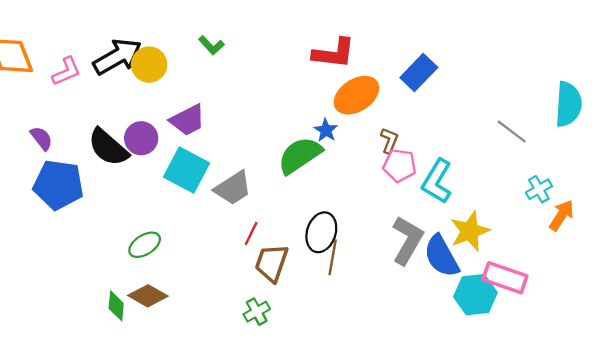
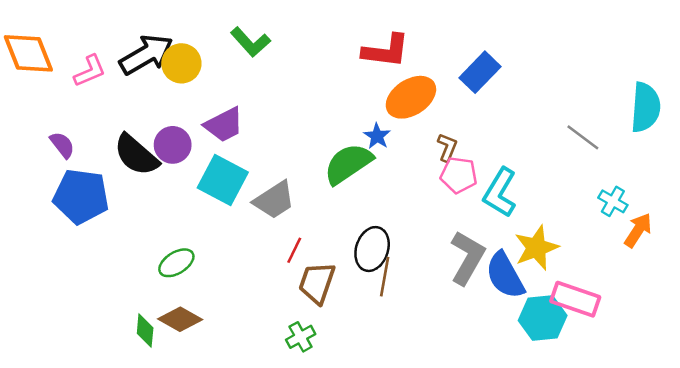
green L-shape: (211, 45) -> (250, 42), size x1.4
cyan cross: (539, 189) -> (613, 201), turned -30

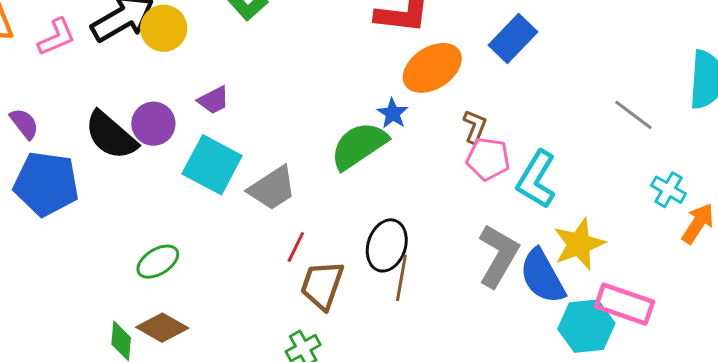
purple trapezoid: (224, 125) -> (214, 100), size x0.7

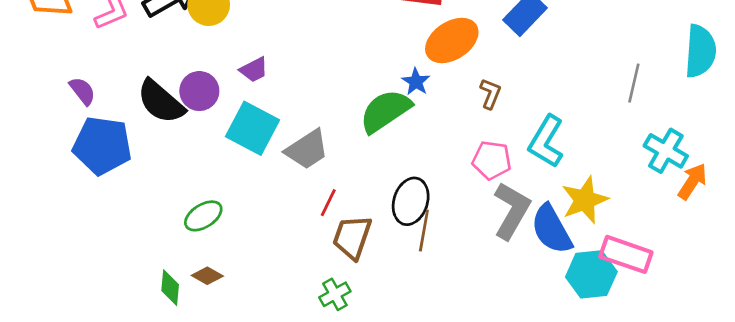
gray line: (633, 115) -> (634, 83), turned 66
pink pentagon: (488, 159) -> (492, 160), moved
cyan cross: (669, 190) -> (666, 151), size x1.4
brown diamond: (162, 328) -> (207, 276), size x0.7

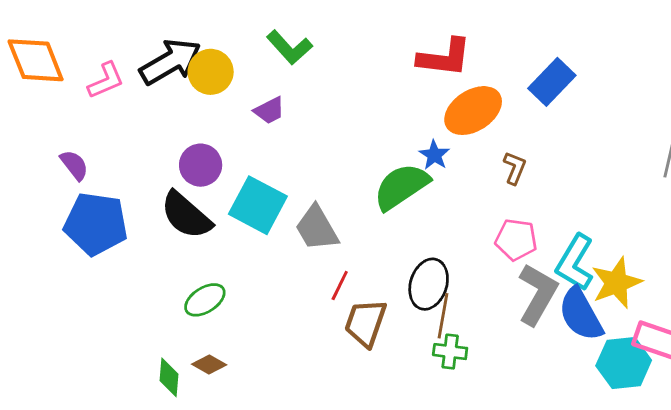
purple trapezoid: (254, 70) -> (269, 111), moved
black semicircle: (161, 102) -> (186, 215), moved
cyan L-shape: (546, 142) -> (575, 263), moved
gray trapezoid: (307, 149) -> (317, 228), turned 93
green cross: (335, 294) -> (450, 352), moved, turned 36

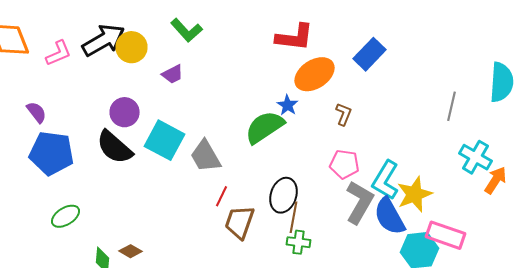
green ellipse: (205, 300) -> (66, 216), moved

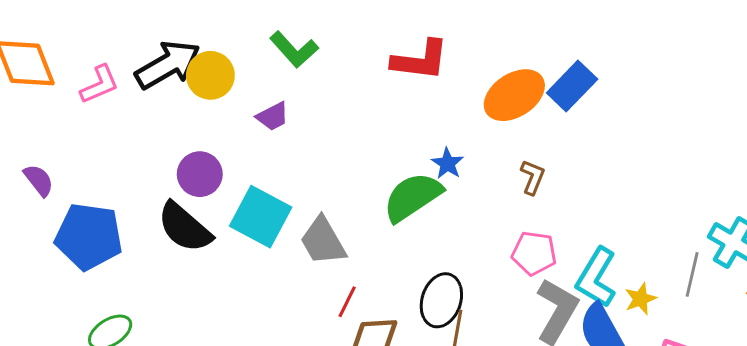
red L-shape: (294, 37) -> (420, 60), moved
orange ellipse: (314, 74) -> (514, 95), moved
gray line: (452, 106) -> (692, 274), moved
purple semicircle: (36, 112) -> (39, 180), moved
yellow star: (414, 194) -> (640, 299), size x0.6

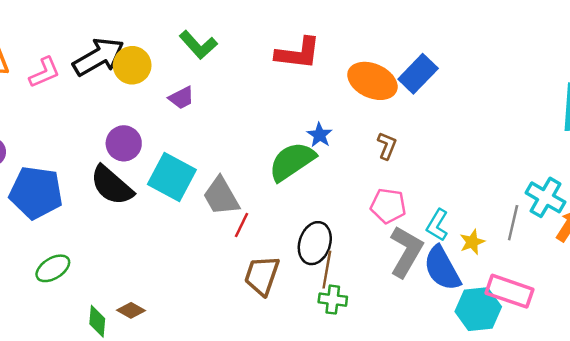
orange ellipse: (514, 95) -> (372, 81), turned 57
cyan L-shape: (596, 277) -> (437, 225), size x0.7
red line: (347, 302) -> (241, 225), moved

